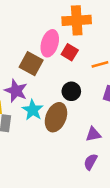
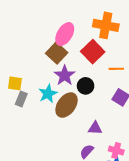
pink ellipse: (50, 43) -> (65, 34), moved
red square: (70, 52) -> (93, 52), size x1.5
purple star: (16, 91) -> (65, 75), moved

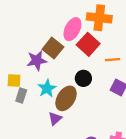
pink ellipse: (65, 34) -> (72, 29), moved
purple star: (65, 75) -> (37, 61), moved, turned 30
purple triangle: (95, 128) -> (55, 118), moved, turned -40

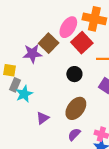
cyan star: (47, 88) -> (24, 94), moved
brown ellipse: (66, 98) -> (76, 108), moved
purple triangle: (55, 118) -> (43, 118), moved

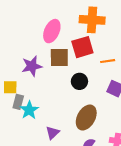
pink ellipse: (68, 27) -> (52, 31), moved
brown square: (49, 43) -> (59, 58), moved, turned -36
red square: (82, 43) -> (82, 47), turned 35

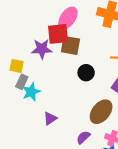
red square: (82, 47) -> (58, 34), moved
brown ellipse: (86, 117) -> (101, 112), moved

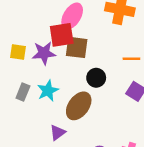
yellow square: (17, 66) -> (18, 52), moved
cyan star: (31, 92) -> (48, 91), moved
brown ellipse: (101, 112) -> (79, 106), moved

